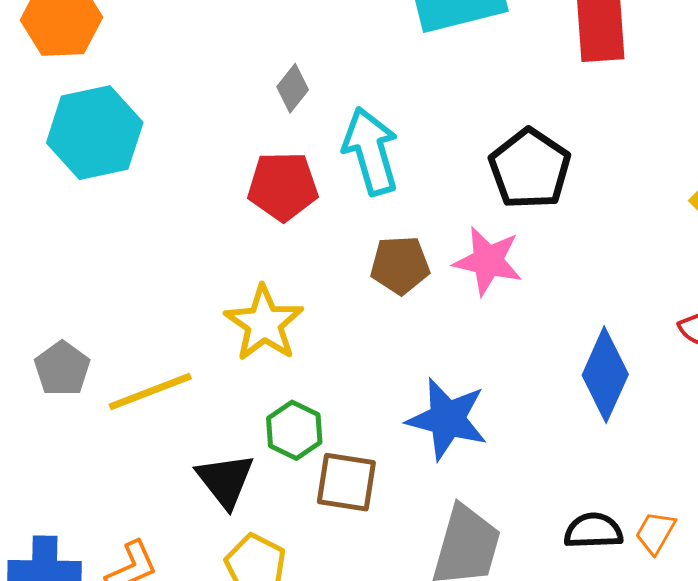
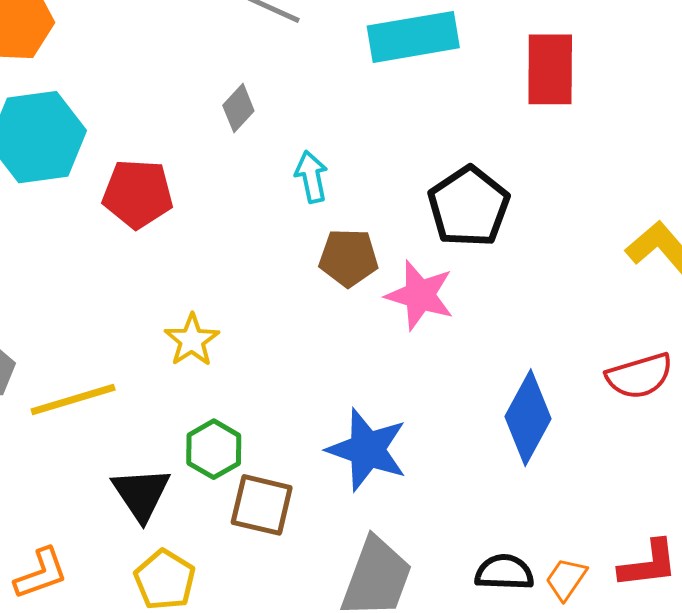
cyan arrow: (371, 151) -> (311, 177), size x0.6
red pentagon: (283, 186) -> (138, 194), moved
brown pentagon: (400, 265) -> (348, 258), moved
yellow star: (264, 323) -> (192, 340), size x0.7

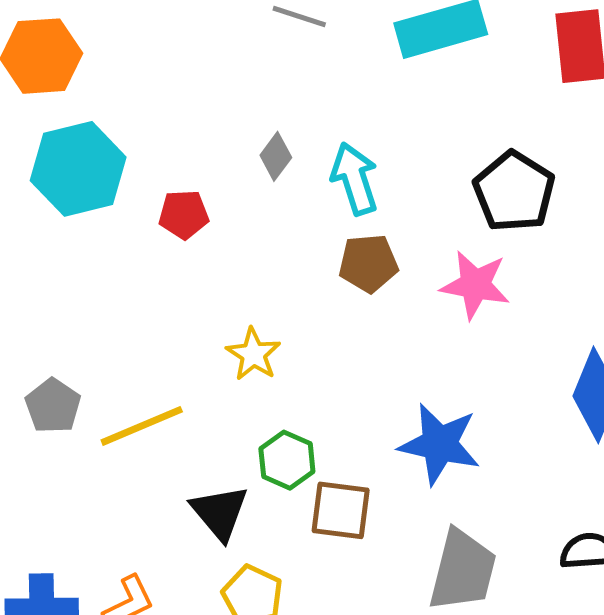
gray diamond: (238, 108) -> (276, 156), moved
cyan arrow: (311, 177) -> (355, 179), size x1.4
red pentagon: (138, 194) -> (184, 214), size x0.7
brown pentagon: (348, 258) -> (368, 263), moved

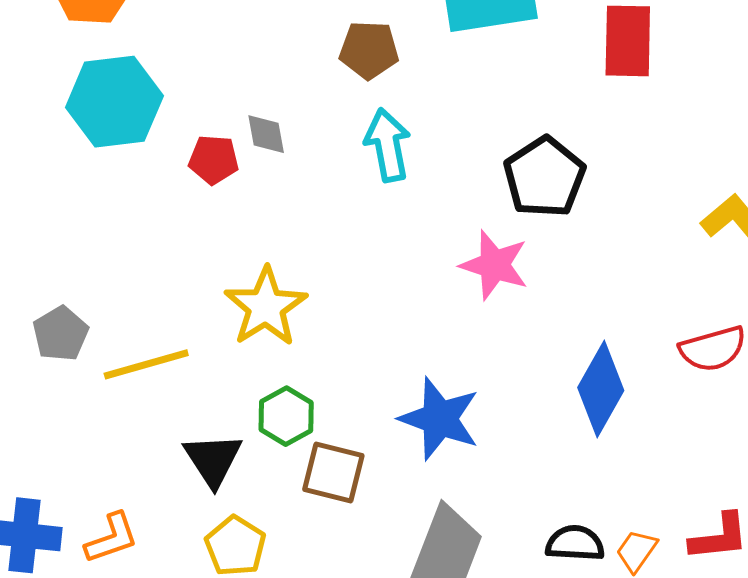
gray diamond: (276, 156) -> (266, 134), moved, turned -54
brown pentagon: (368, 263) -> (369, 50), moved
yellow star: (253, 354) -> (266, 307), size x1.5

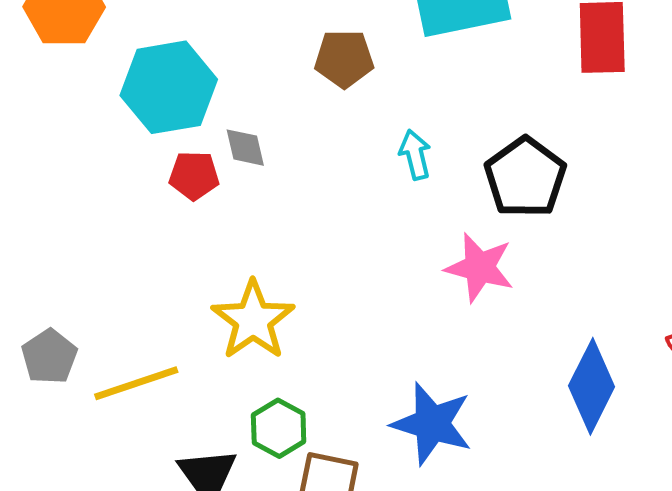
cyan hexagon: (114, 102) -> (169, 87), moved
cyan arrow: (388, 145) -> (415, 155), moved, size x0.7

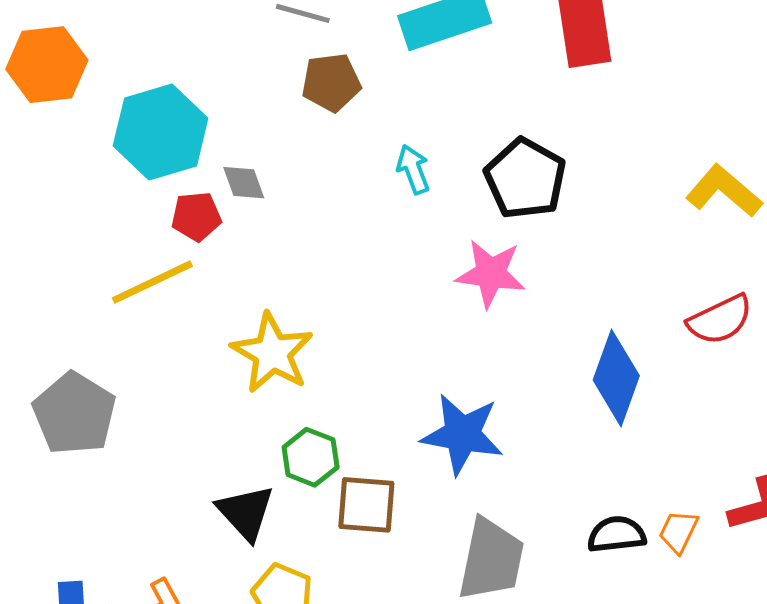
gray pentagon: (49, 357) -> (74, 414), size x1.5
yellow line: (136, 383) -> (152, 282), moved

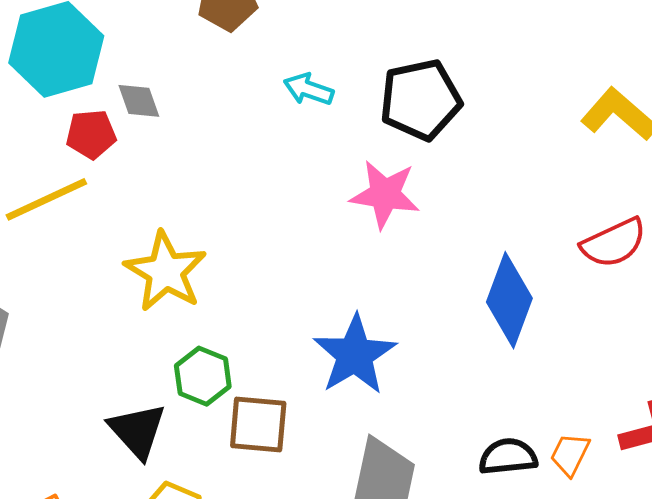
cyan arrow: (413, 169) -> (309, 89), turned -51
black pentagon: (525, 179) -> (421, 100), turned 30
blue star: (462, 434) -> (355, 355), turned 30

